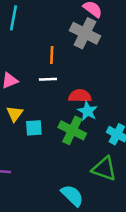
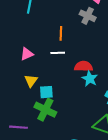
gray cross: (85, 33) -> (88, 16), size x0.7
green cross: (72, 130) -> (45, 110), moved

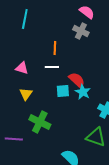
pink triangle: (27, 54) -> (22, 68), turned 40
red semicircle: (83, 66) -> (77, 80), turned 42
cyan square: (46, 92) -> (63, 91), moved

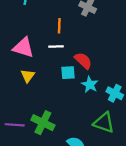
pink triangle: (22, 68) -> (23, 48), size x1.5
cyan star: (83, 92) -> (90, 85), moved
green cross: (40, 122) -> (43, 123), moved

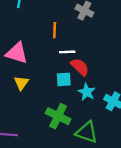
white line: (56, 46) -> (67, 52), moved
green cross: (43, 123) -> (58, 116), moved
green triangle: (104, 123) -> (87, 132), moved

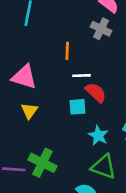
cyan star: (87, 92) -> (98, 135), moved
green cross: (58, 116) -> (42, 163), moved

